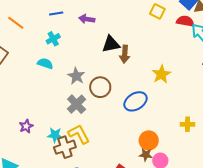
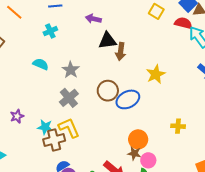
purple arrow: (87, 19) -> (93, 19), moved
cyan semicircle: (45, 64) -> (41, 64), moved
brown circle: (100, 87) -> (108, 91), moved

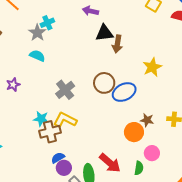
gray star: (71, 70) -> (37, 33), moved
purple star: (17, 116) -> (13, 85), moved
yellow L-shape: (69, 128) -> (65, 120), turned -40
brown star: (134, 153) -> (147, 120), moved
pink circle: (148, 160) -> (152, 153), moved

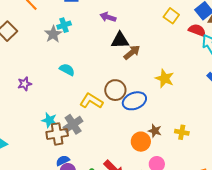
brown arrow: (117, 44) -> (132, 52), turned -144
cyan semicircle: (37, 56) -> (67, 70), moved
yellow star: (152, 67) -> (165, 78), turned -30
gray cross: (65, 90) -> (73, 124), moved
yellow L-shape: (65, 120) -> (91, 101), moved

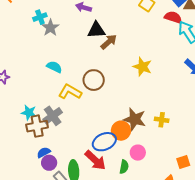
gray star: (53, 34) -> (50, 28), moved
cyan semicircle: (67, 70) -> (54, 67), moved
blue ellipse: (134, 101) -> (104, 142), moved
brown star: (155, 131) -> (135, 119), size x1.6

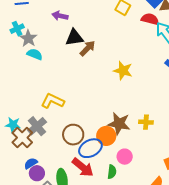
cyan semicircle: (54, 67) -> (35, 54), moved
brown circle: (94, 80) -> (73, 135), moved
brown cross: (37, 126) -> (22, 138), turned -30

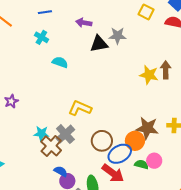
cyan cross: (17, 29) -> (41, 37), turned -32
gray star: (28, 38) -> (118, 36), moved, turned -30
brown arrow: (88, 48) -> (166, 70), moved, turned -42
blue semicircle: (31, 163) -> (61, 171), turned 64
green semicircle: (112, 172) -> (141, 164), moved, turned -80

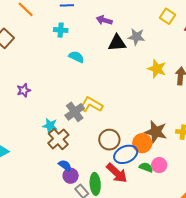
cyan cross: (41, 37) -> (61, 30), turned -32
yellow star: (149, 75) -> (157, 69), moved
gray cross: (65, 134) -> (75, 112), moved

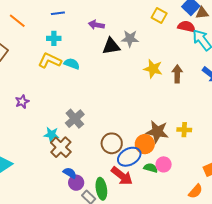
yellow L-shape: (91, 105) -> (50, 61), moved

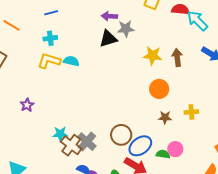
purple arrow: (96, 25) -> (109, 16), moved
gray cross: (75, 119) -> (87, 142), moved
brown star: (157, 132) -> (165, 117), size x0.6
orange circle: (145, 144) -> (159, 89), moved

